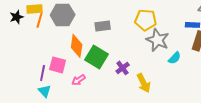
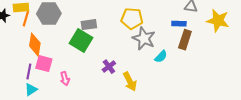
orange diamond: (77, 46) -> (35, 45), moved
green square: (97, 57) -> (81, 41), moved
pink arrow: (79, 80) -> (65, 79), turned -72
cyan triangle: (45, 91) -> (31, 90), turned 40

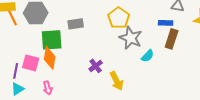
orange line: (26, 19) -> (13, 18), turned -42
yellow pentagon: (132, 19) -> (119, 18), turned 30
green square: (81, 41) -> (52, 40), moved, turned -35
orange diamond: (35, 45) -> (50, 58), moved
pink arrow: (65, 79) -> (48, 88), moved

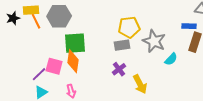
yellow pentagon: (119, 18) -> (129, 27), moved, turned 30
gray rectangle: (76, 24) -> (122, 45), moved
purple line: (16, 71) -> (39, 74), turned 35

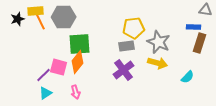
cyan semicircle: (171, 59) -> (188, 77), moved
orange diamond: (73, 61) -> (78, 62), turned 30
purple cross: (119, 69) -> (124, 70), size x1.5
yellow arrow: (140, 84) -> (158, 63), moved, turned -48

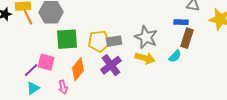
yellow pentagon: (134, 28) -> (99, 41), moved
orange diamond: (78, 62) -> (78, 69), moved
cyan semicircle: (188, 77) -> (175, 56), moved

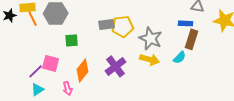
green square: (67, 39) -> (72, 40), size x0.6
yellow pentagon: (99, 41) -> (123, 26), moved
gray rectangle: (114, 41) -> (107, 24), moved

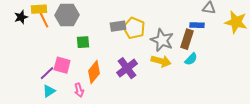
yellow pentagon: (123, 26) -> (134, 28), turned 30
brown rectangle: (192, 39) -> (187, 39), moved

